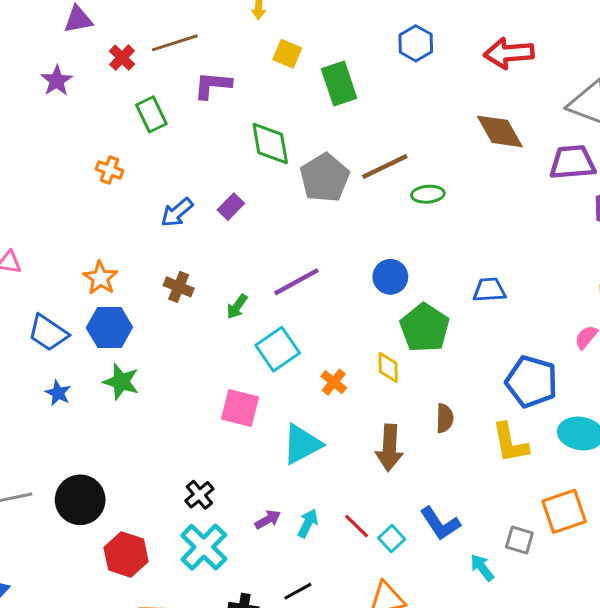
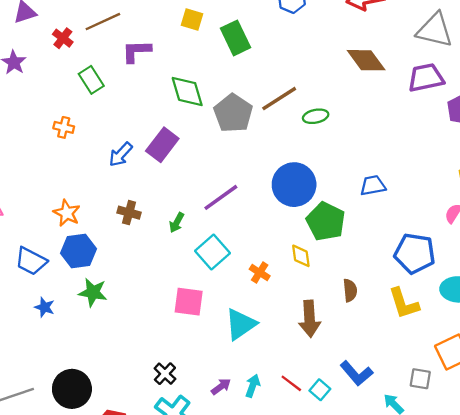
purple rectangle: (231, 207) -> (162, 145), size x1.6
blue circle: (390, 277) -> (294, 185), size x1.6

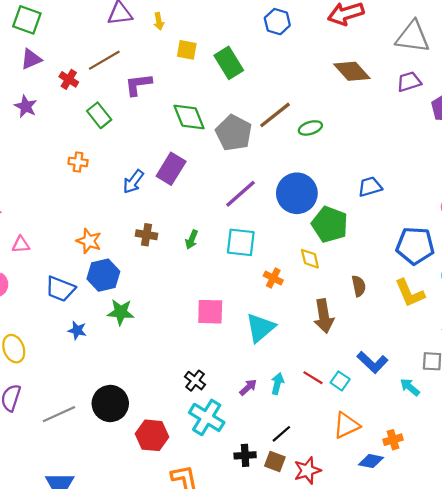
purple trapezoid: (426, 78) -> (409, 82), size x0.7
purple line: (221, 197) -> (240, 194), moved
cyan square: (213, 252) -> (241, 242), moved, turned -36

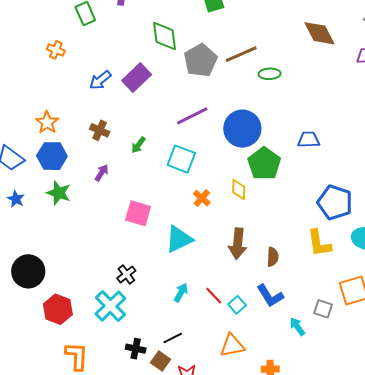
brown semicircle: (359, 286) -> (273, 257), moved
black cross: (195, 381) -> (126, 274), moved
purple arrow: (248, 387) -> (102, 173), moved, turned -30

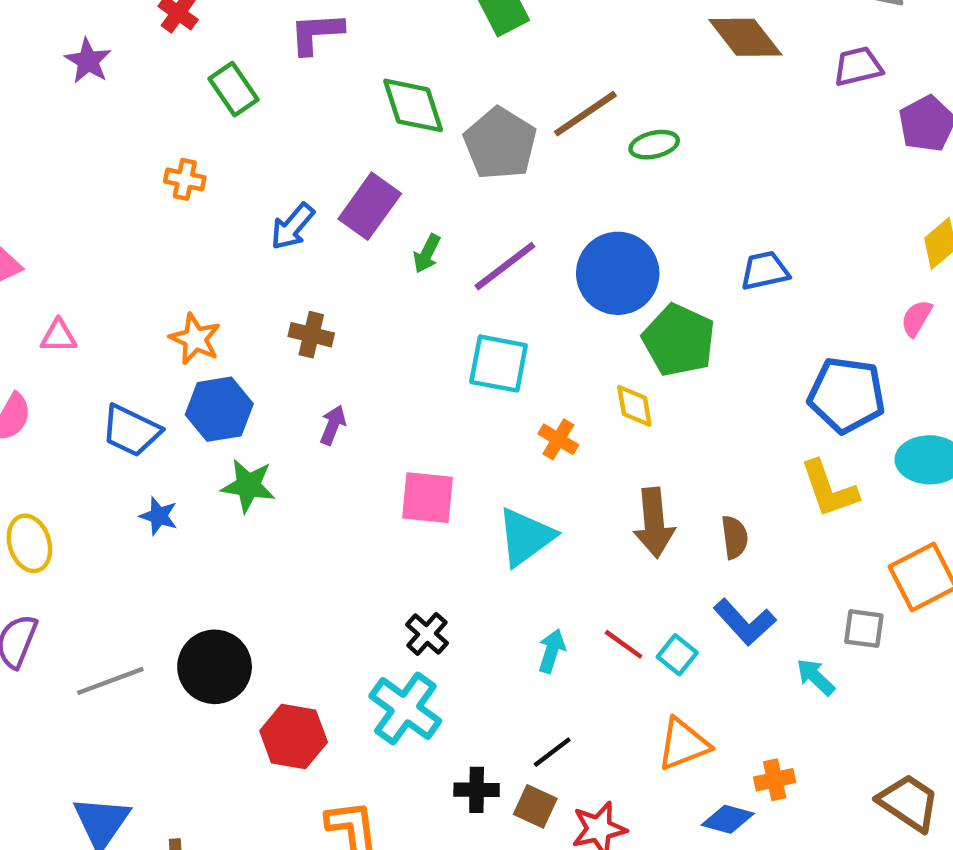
green arrow: (138, 145) -> (427, 254), moved

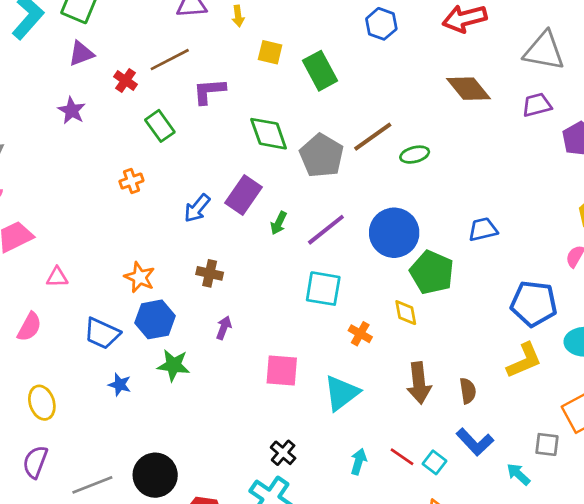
orange cross: (185, 179) -> (131, 181), turned -30
yellow L-shape: (829, 489) -> (524, 361), turned -93

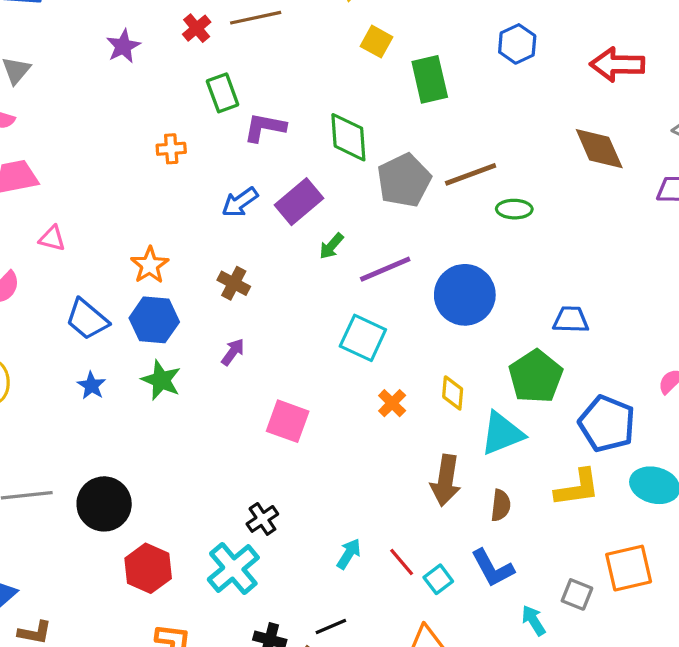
purple L-shape: (209, 91) -> (265, 127), moved
green pentagon: (432, 272) -> (536, 376), moved
cyan triangle: (342, 393) -> (502, 433), moved

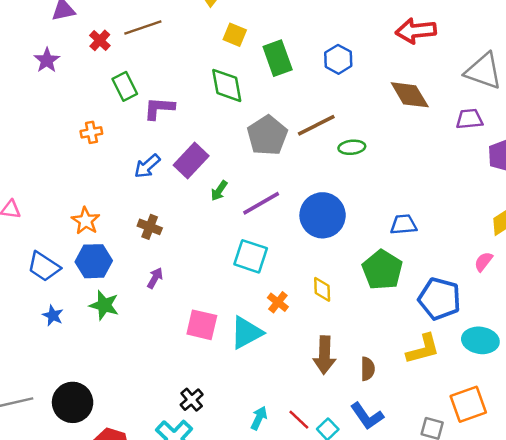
blue hexagon: (517, 44) -> (338, 59), moved
green diamond: (348, 137) -> (227, 85), moved
cyan triangle: (502, 433) -> (246, 333), moved

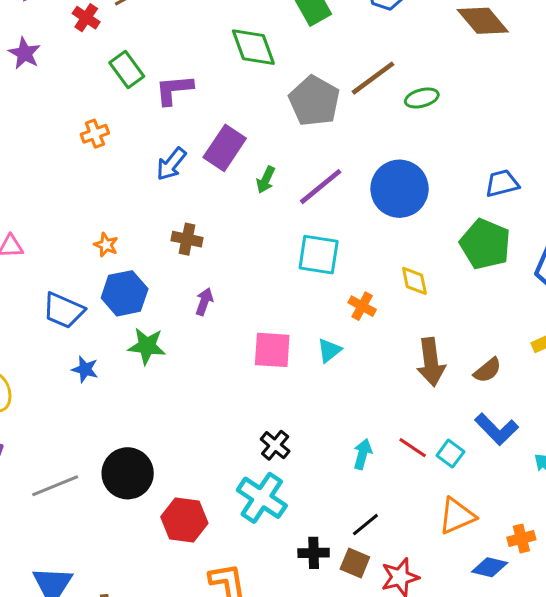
orange star: (86, 221) -> (106, 245), size x0.7
cyan triangle: (246, 333) -> (329, 350), size x0.6
brown semicircle: (368, 369) -> (488, 370), turned 60

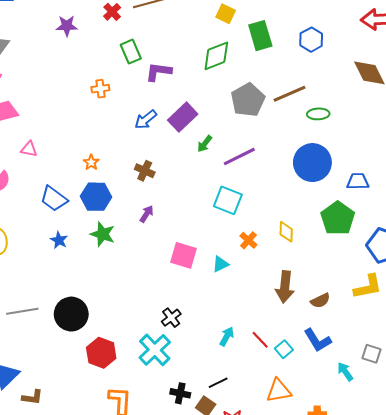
green diamond: (253, 47) -> (216, 56), turned 76
purple star: (24, 53) -> (67, 26), turned 30
blue circle: (400, 189) -> (312, 163), moved

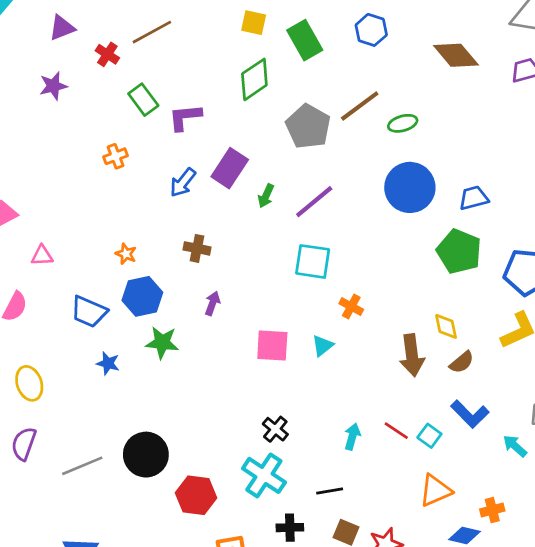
yellow diamond: (286, 232) -> (446, 326), moved
black line: (218, 383) -> (330, 491), moved, turned 30
black cross: (180, 393) -> (290, 528), moved

